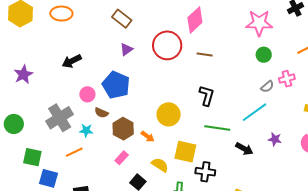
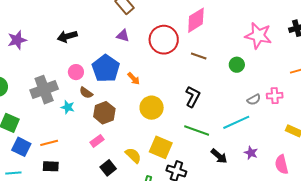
purple triangle: (126, 49) -> (123, 36), turned 40
green circle: (264, 55) -> (237, 65), moved
orange arrow: (148, 136) -> (134, 79), moved
orange line: (74, 152) -> (49, 143), moved

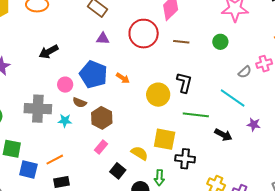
gray cross: (44, 90) -> (38, 109), turned 36
yellow circle: (152, 108) -> (158, 95), moved
cyan line: (236, 122) -> (233, 98), turned 72

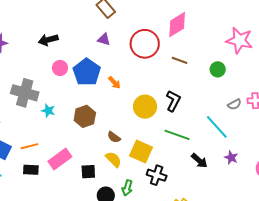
pink circle: (65, 85) -> (60, 68), moved
brown semicircle: (80, 102) -> (114, 137), moved
pink rectangle: (101, 147) -> (60, 159), moved, size x1.6
black square: (118, 171) -> (88, 172), turned 35

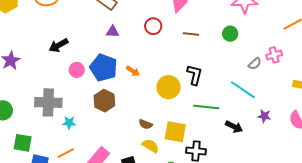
red circle: (145, 44) -> (153, 26), size x0.6
cyan star: (48, 111) -> (69, 123), moved
brown hexagon: (85, 116) -> (104, 101), moved

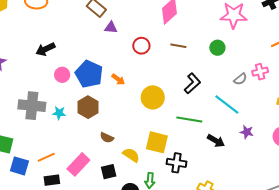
red circle: (153, 26) -> (141, 46), moved
purple triangle: (113, 32) -> (111, 27), moved
black L-shape: (195, 75) -> (192, 83), moved, turned 30
cyan star: (69, 123) -> (59, 113), moved
brown semicircle: (146, 124) -> (107, 138), moved

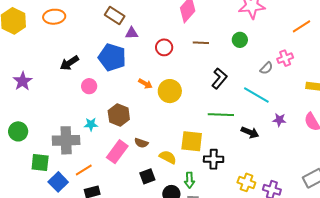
blue pentagon: (89, 74) -> (112, 57), moved
yellow circle: (153, 97) -> (170, 91), moved
gray cross: (32, 106) -> (66, 140), moved
pink rectangle: (78, 164) -> (117, 152), moved
blue square: (19, 166) -> (58, 182), turned 36

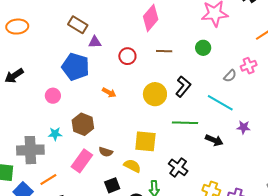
black arrow: (69, 63) -> (14, 76), moved
yellow circle: (170, 91) -> (155, 94), moved
yellow square: (192, 141) -> (145, 141), moved
black cross: (214, 159) -> (178, 167), turned 36

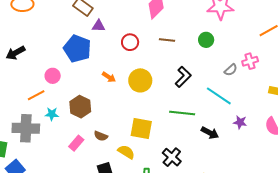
yellow circle: (155, 94) -> (140, 80), moved
pink rectangle: (82, 161) -> (76, 143), size x0.7
orange line: (48, 180) -> (36, 95), moved

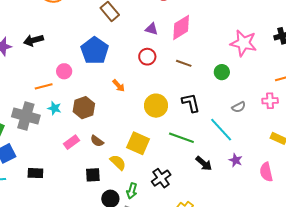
purple triangle: (99, 26) -> (152, 29), moved
pink cross: (250, 61) -> (270, 101), moved
black L-shape: (183, 77) -> (191, 103), turned -70
yellow circle: (140, 80) -> (156, 106), moved

